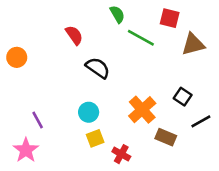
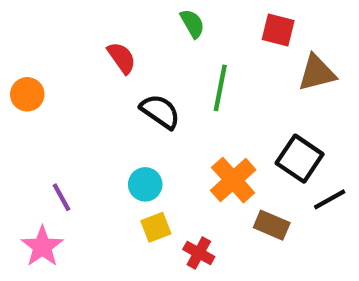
green line: (141, 38) -> (220, 88), moved, turned 72
black square: (183, 97) -> (300, 159), size x1.5

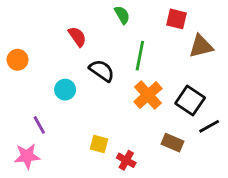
orange cross: (233, 180) -> (148, 95), moved
cyan circle: (145, 184) -> (65, 90), moved
yellow square: (156, 227) -> (99, 144), turned 36
pink star: (42, 247) -> (27, 156), turned 30

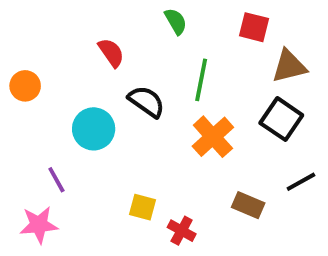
cyan circle: (65, 90) -> (94, 129), size x1.4
black square: (190, 100) -> (281, 119), moved

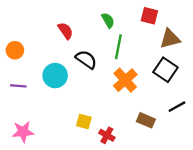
green semicircle: (176, 21) -> (108, 20), moved
purple line: (56, 180) -> (18, 86), moved, turned -56

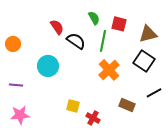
red square: (149, 16) -> (119, 24), moved
black semicircle: (86, 59) -> (76, 41), moved
purple line: (18, 86) -> (16, 85), moved

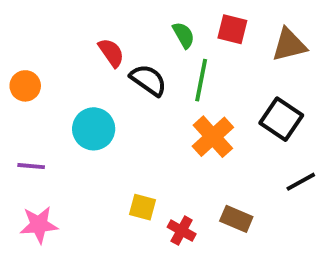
red square: (119, 24) -> (232, 29), moved
brown triangle: (148, 34) -> (289, 45), moved
brown rectangle: (127, 105) -> (236, 219), moved

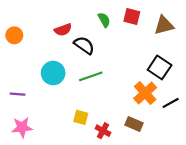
red semicircle: (111, 53) -> (63, 30), turned 105
green line: (201, 80) -> (91, 76), moved, turned 60
orange circle: (25, 86) -> (14, 35), moved
orange cross: (213, 137) -> (145, 93), moved

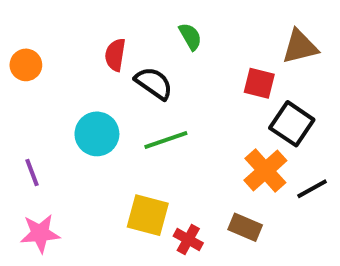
red square: (132, 16) -> (259, 83), moved
red semicircle: (63, 30) -> (115, 55), turned 119
purple line: (18, 94) -> (32, 172), turned 64
yellow square: (81, 117) -> (148, 215), size x1.5

